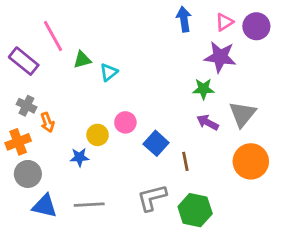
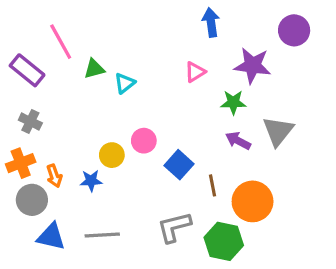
pink triangle: (224, 22) -> (195, 72), moved
orange arrow: (47, 122) -> (54, 176), moved
orange circle: (251, 161) -> (253, 201), moved

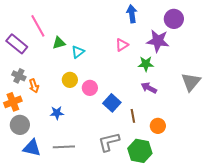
purple circle: (294, 30) -> (174, 19), moved
gray triangle: (278, 131) -> (191, 82), moved
yellow circle: (112, 155) -> (70, 80), moved
orange arrow: (54, 176) -> (34, 86), moved
orange circle: (253, 201) -> (158, 126), size x0.6

